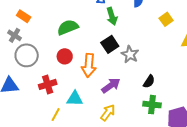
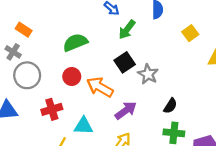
green arrow: (112, 16) -> (127, 30), turned 54
orange arrow: (89, 65) -> (100, 87), turned 115

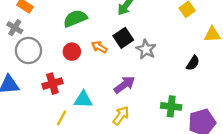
orange arrow: (100, 87) -> (99, 47), moved, size x0.6
black semicircle: (170, 106) -> (193, 63), moved

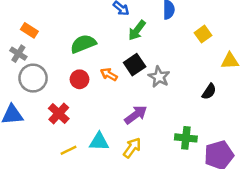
red cross: (52, 84) -> (59, 114), turned -30
cyan triangle: (83, 100) -> (99, 142), moved
yellow line: (62, 118) -> (69, 150), turned 35

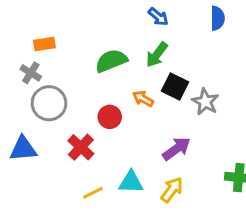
orange rectangle: (29, 30) -> (44, 44), turned -42
green arrow: (137, 30) -> (157, 55), moved
black square: (135, 65) -> (175, 87), turned -30
red circle: (80, 79) -> (110, 117), moved

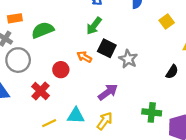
green semicircle: (111, 61) -> (43, 30), moved

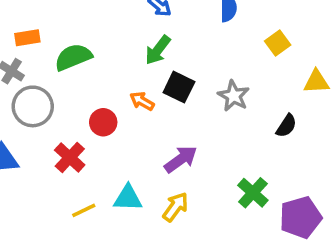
gray star: (128, 59) -> (234, 96), moved
green cross: (152, 112) -> (253, 193), turned 36

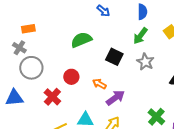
green arrow: (158, 50) -> (140, 36), moved
green semicircle: (73, 57) -> (81, 40), moved
orange arrow: (142, 101) -> (99, 84), moved

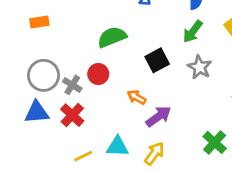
gray cross: (19, 48) -> (72, 85), moved
black square: (114, 57) -> (157, 60), turned 36
red circle: (71, 77) -> (98, 74), moved
blue triangle: (14, 98) -> (37, 112), moved

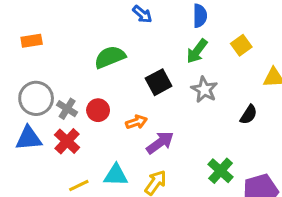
red circle: (98, 74) -> (98, 110), moved
orange arrow: (137, 97) -> (136, 122), turned 132

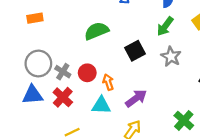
orange arrow: (136, 122) -> (108, 82), moved, turned -91
cyan triangle: (116, 175) -> (101, 105), moved

